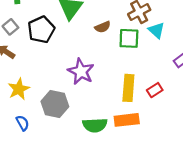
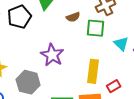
cyan triangle: (156, 30) -> (121, 44), moved
red rectangle: (155, 90) -> (114, 86), moved

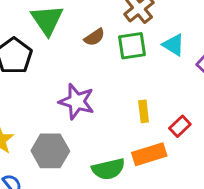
cyan triangle: (121, 44) -> (174, 45), moved
yellow rectangle: (93, 71) -> (144, 111), size x0.6

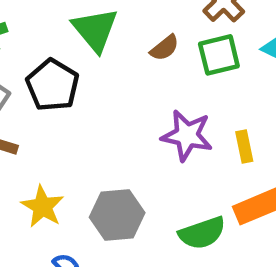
purple star: (77, 102) -> (187, 135), moved

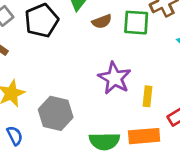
brown semicircle: (165, 48) -> (102, 21), moved
green square: (219, 55) -> (136, 23), moved

